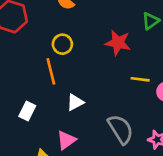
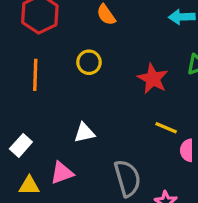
orange line: (51, 71) -> (35, 75), moved
white rectangle: (27, 111) -> (21, 145), moved

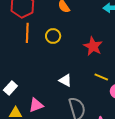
orange line: (35, 75) -> (27, 33), moved
white triangle: (84, 133) -> (65, 80), moved, turned 40

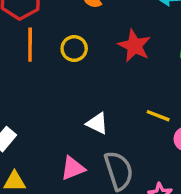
red star: (93, 46) -> (134, 46), moved
pink triangle: (36, 105) -> (73, 168), moved

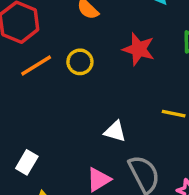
orange line: (30, 45) -> (36, 65), turned 68

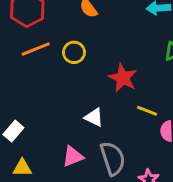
red star: (139, 49) -> (123, 78), moved

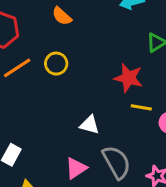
red star: (123, 78) -> (129, 78), moved

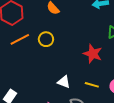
yellow line: (141, 107) -> (92, 85), moved

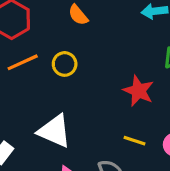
white triangle: (64, 82) -> (54, 131), moved, size x1.6

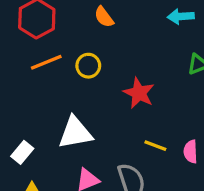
red star: (138, 91) -> (139, 93), moved
white triangle: (54, 131) -> (75, 133), turned -36

